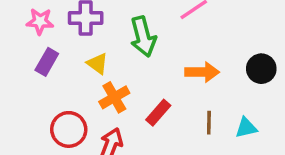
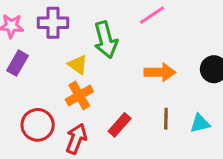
yellow triangle: (97, 64) -> (78, 65), moved
red rectangle: (158, 113) -> (120, 125), moved

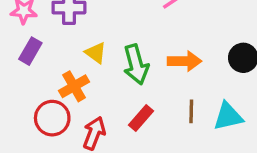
green arrow: (106, 40) -> (136, 64), moved
orange cross: (79, 95) -> (74, 86), moved
cyan triangle: (200, 123) -> (228, 116), size x1.4

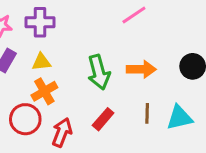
yellow triangle: (96, 53) -> (41, 62), moved, turned -42

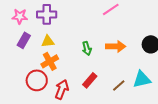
green arrow: (99, 72) -> (87, 48), size x0.6
brown line: (147, 113) -> (119, 85), moved, turned 48

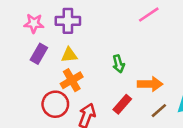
orange arrow: (116, 46) -> (150, 84), moved

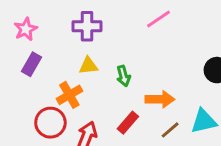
purple cross: (68, 21) -> (87, 26), moved
pink star: (34, 23) -> (26, 29), turned -30
yellow triangle: (69, 55) -> (88, 66), moved

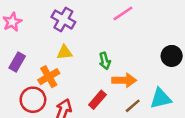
purple cross: (87, 26) -> (63, 19), turned 30
purple rectangle: (31, 64) -> (17, 62), moved
green arrow: (123, 76) -> (105, 61), moved

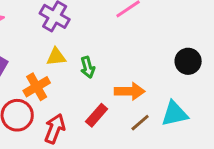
green arrow: (105, 61) -> (88, 67), moved

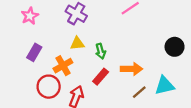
red rectangle: (97, 115) -> (101, 77), moved

